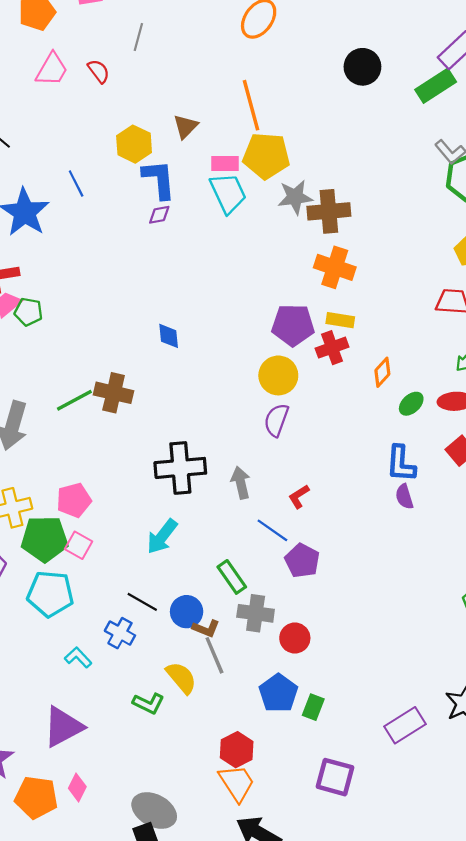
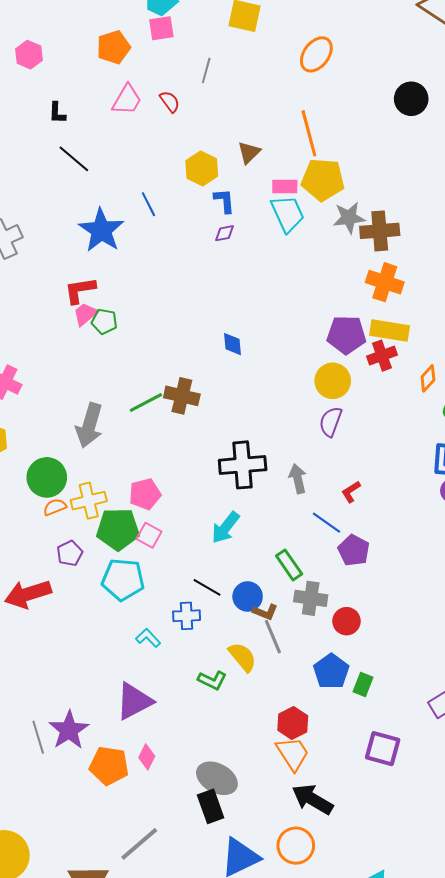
blue L-shape: (159, 179) -> (224, 201), size x0.7
yellow rectangle: (340, 320) -> (390, 330), size x1.5
blue cross: (120, 633) -> (187, 616), turned -32

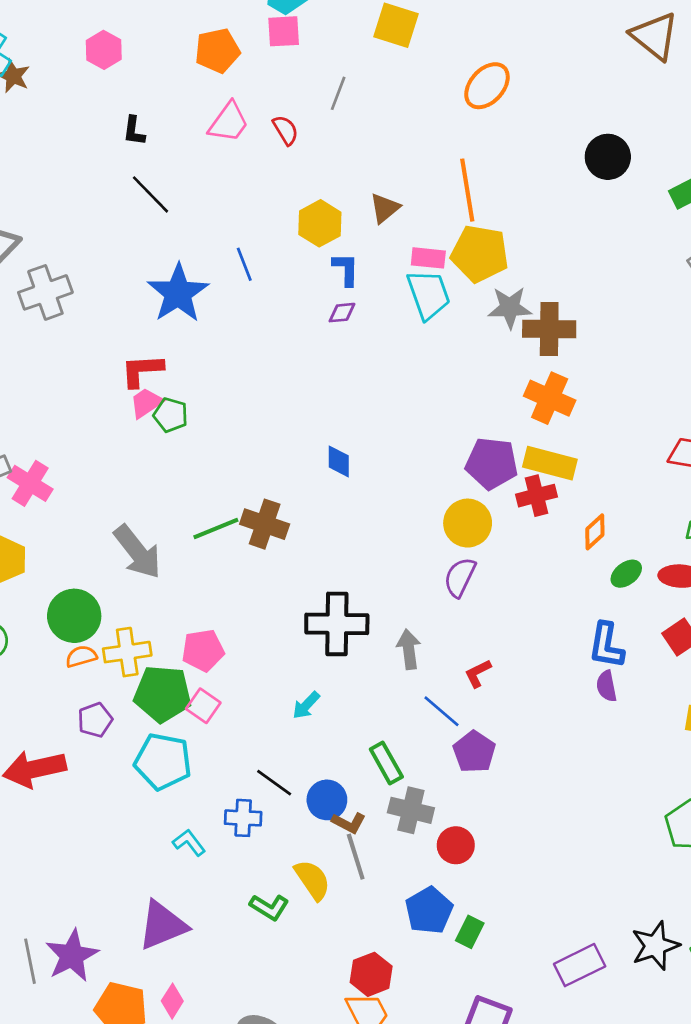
gray arrow: (89, 425) -> (137, 552), turned -60
cyan arrow: (225, 528) -> (306, 705), size x0.7

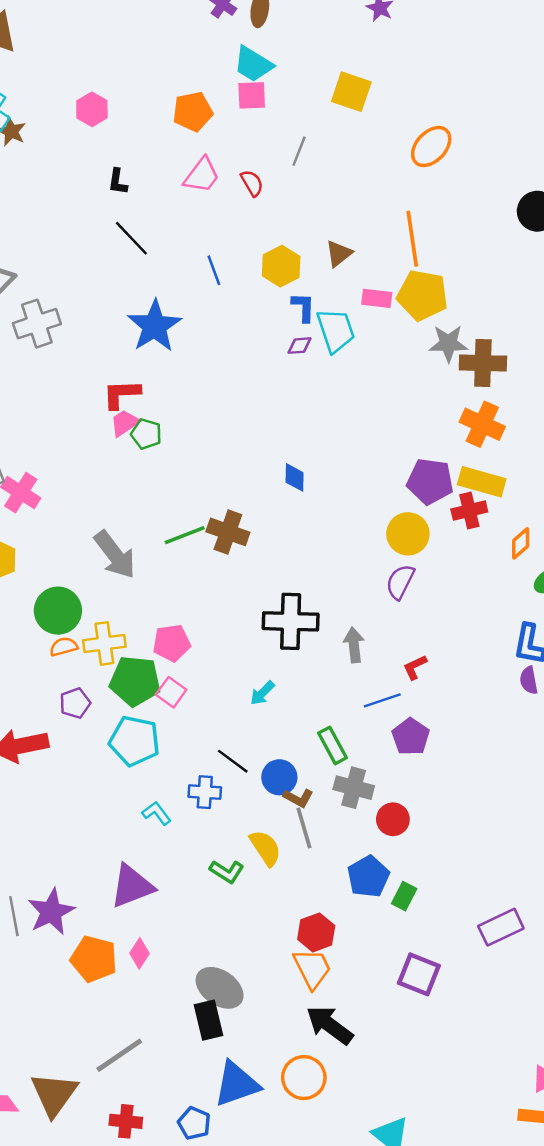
blue line: (244, 264) -> (214, 270), moved
cyan trapezoid: (429, 294) -> (336, 330), moved
blue line: (442, 711) -> (382, 700), turned -60

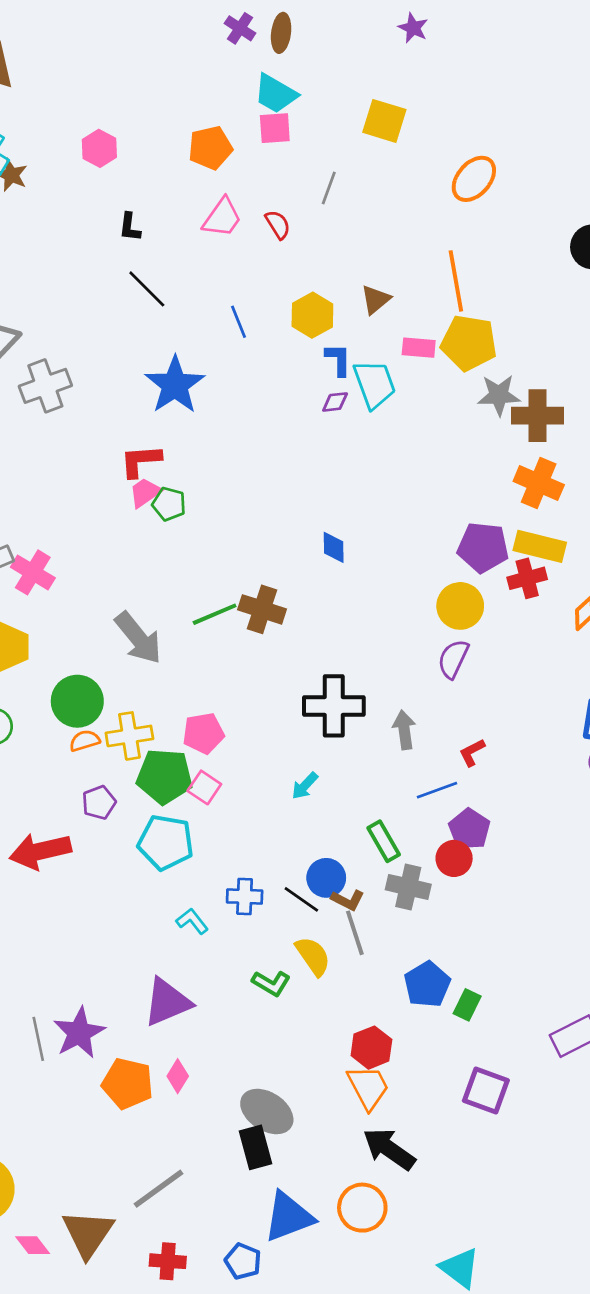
black line: (233, 761) -> (301, 899), moved
red circle: (393, 819) -> (454, 858), moved

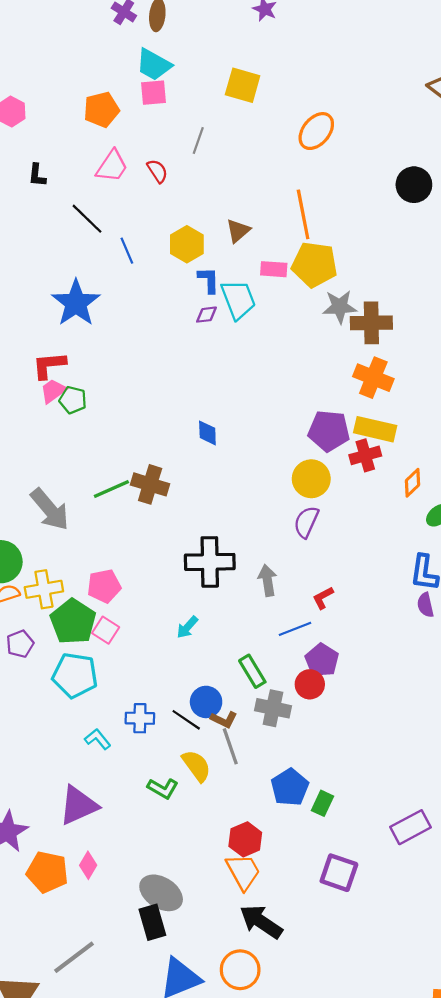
black line: (147, 289) -> (87, 219), moved
green pentagon: (165, 776) -> (73, 622), turned 30

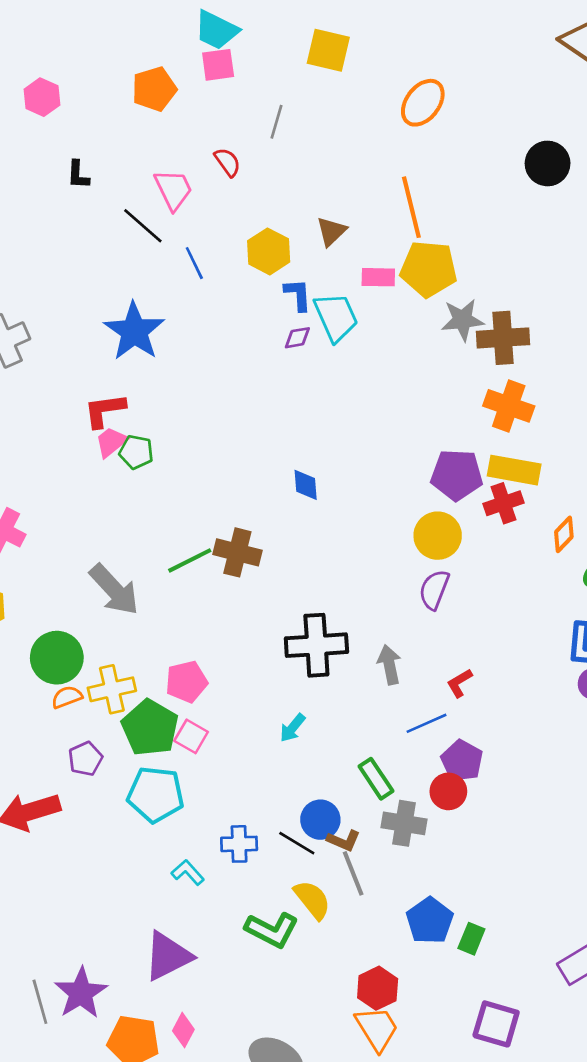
pink trapezoid: (112, 166) -> (173, 190), moved, turned -57
green L-shape: (163, 788) -> (272, 930), size x1.4

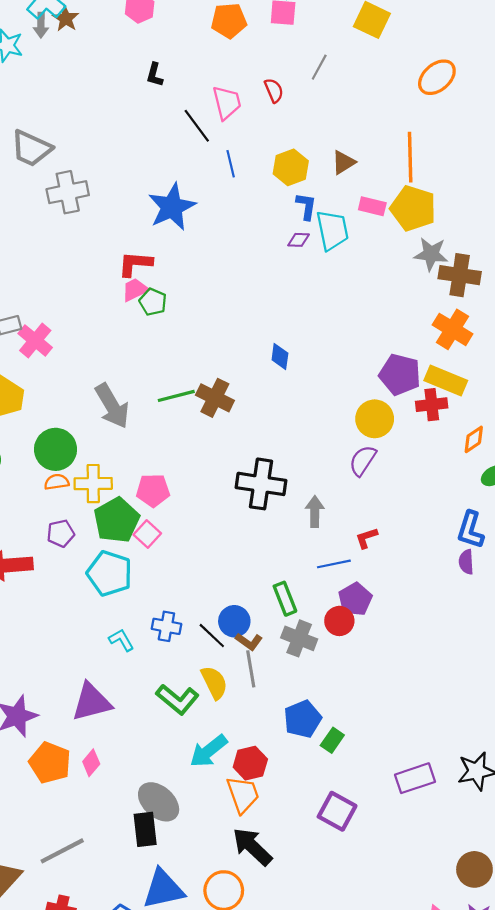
cyan arrow: (293, 728) -> (209, 751), moved, size x1.6

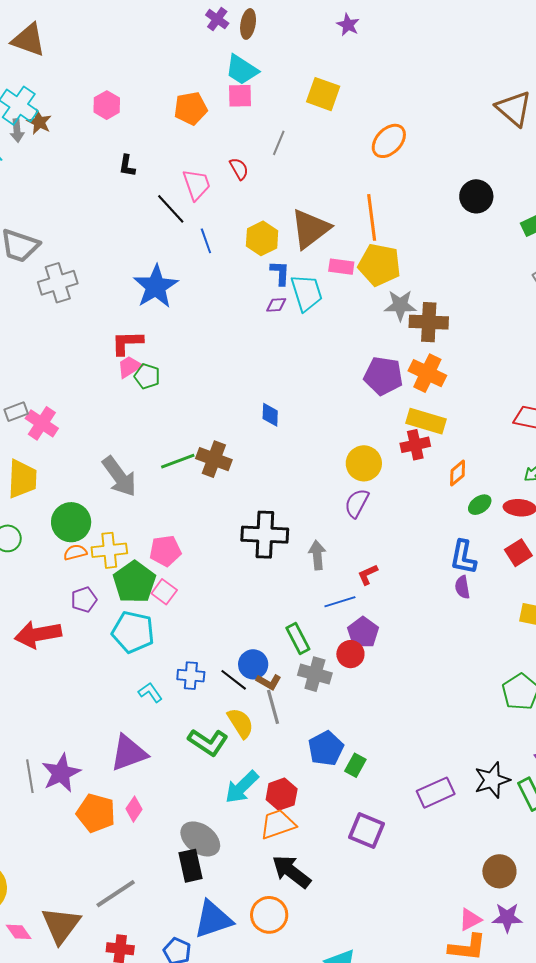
brown triangle: (343, 162) -> (310, 229), size x1.8
purple pentagon: (400, 374) -> (383, 376), moved
orange trapezoid: (243, 795) -> (278, 824), turned -84

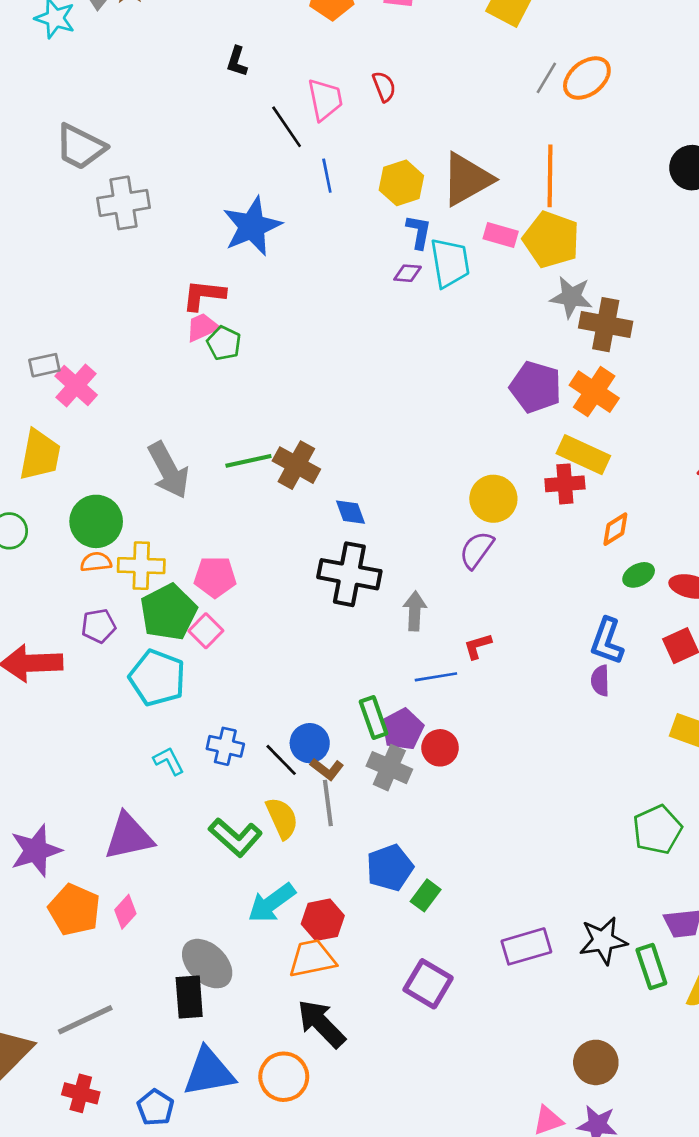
gray line: (279, 143) -> (546, 78), moved
blue diamond: (270, 415) -> (351, 512), moved, turned -30
purple pentagon: (363, 632) -> (403, 729), moved

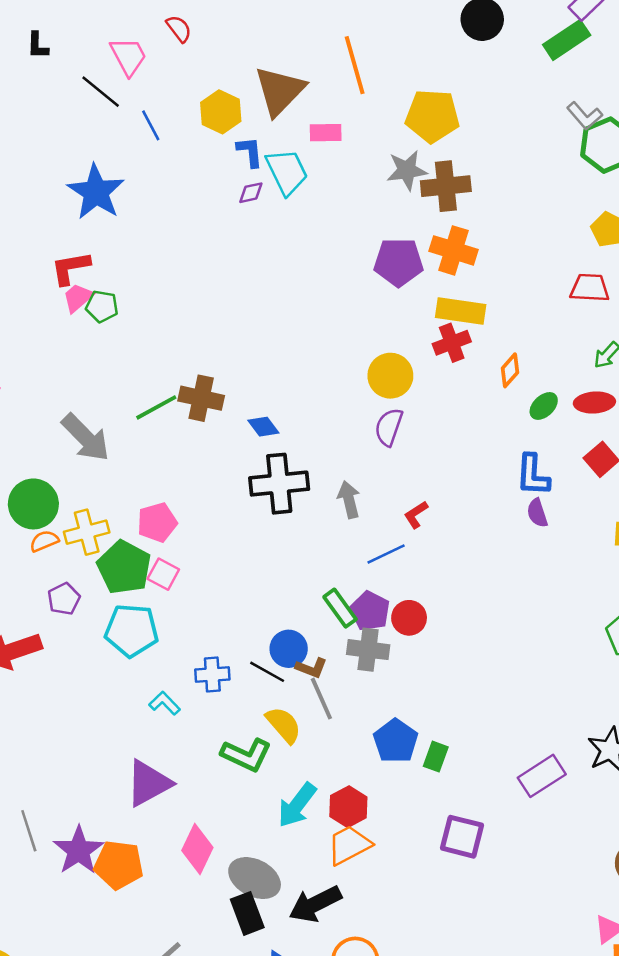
yellow pentagon: (551, 240) -> (432, 116), moved
purple star: (36, 850) -> (79, 850), moved
pink diamond: (125, 912) -> (197, 849), moved, size x1.5
black arrow: (321, 1024) -> (315, 904), moved, turned -56

